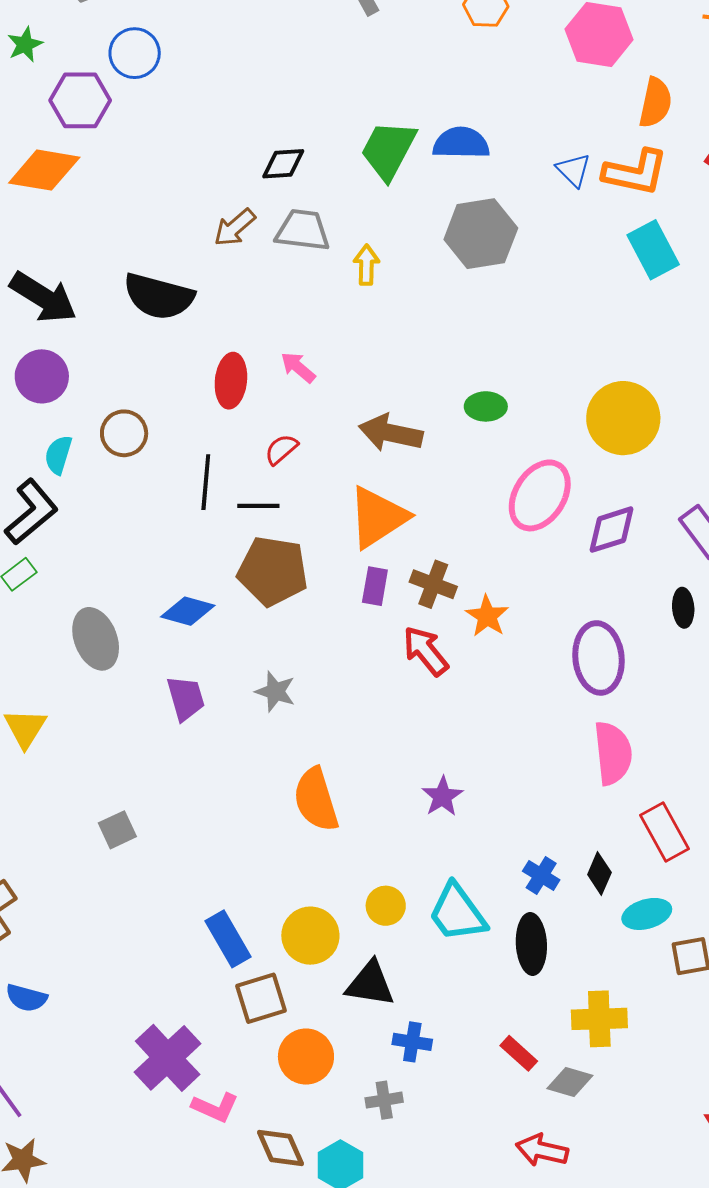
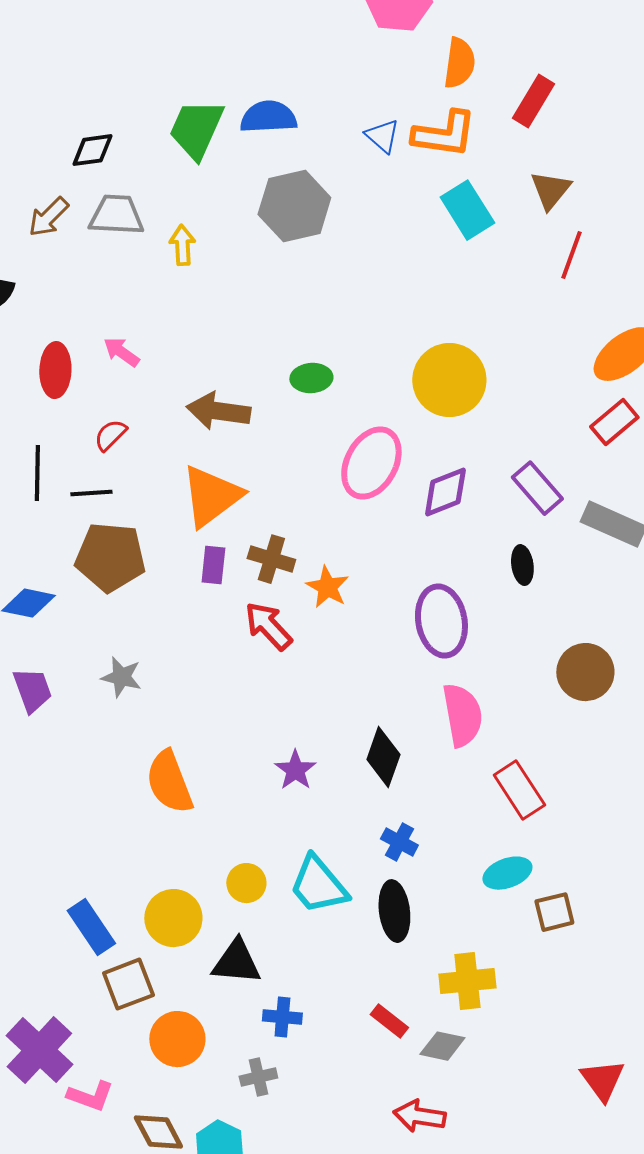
black diamond: (599, 874) -> (383, 757), moved, size x1.4

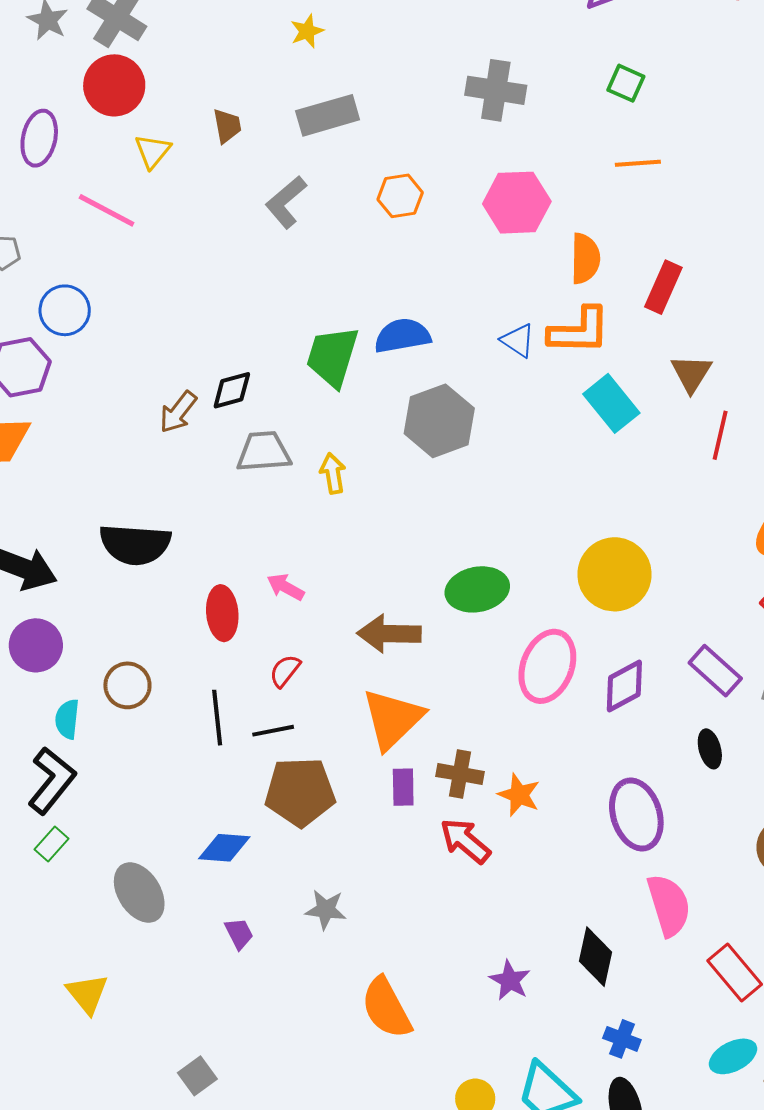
brown arrow: (48, 217) -> (178, 412), moved
green ellipse: (311, 378) -> (477, 589), size x1.5
purple trapezoid: (32, 690) -> (239, 934), size x0.7

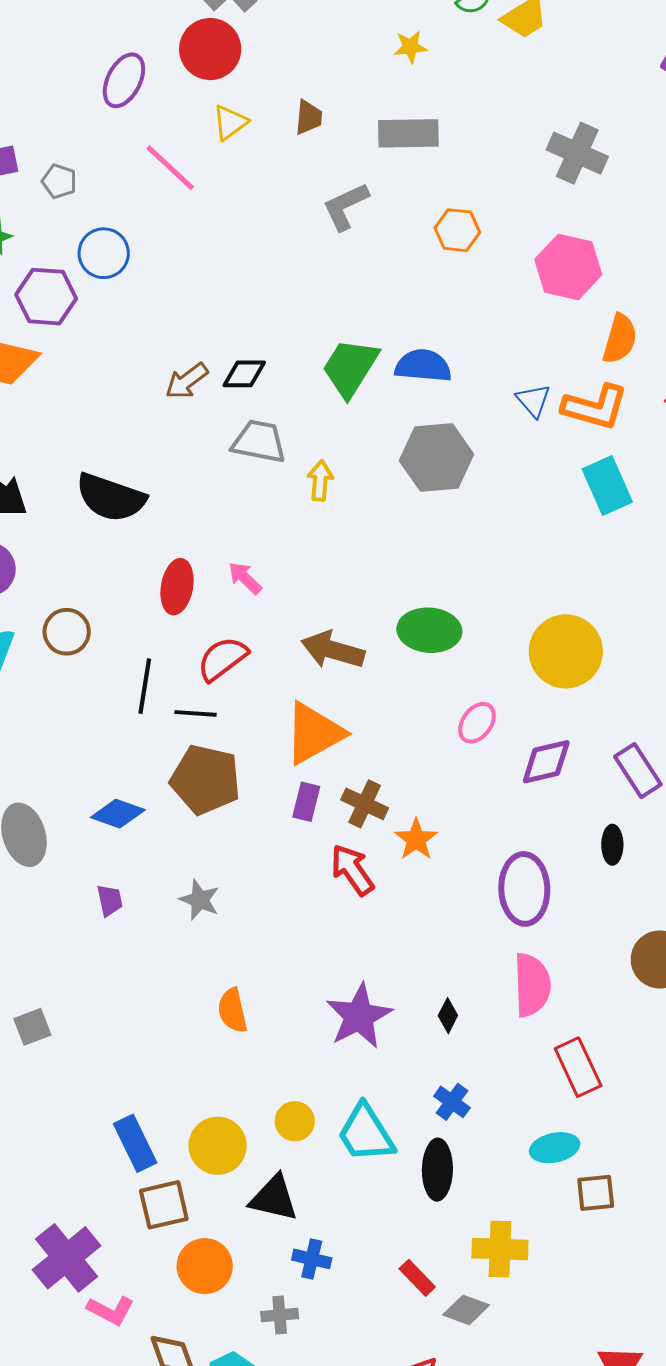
pink ellipse: (547, 666) -> (477, 723), size x0.6
red semicircle: (285, 671) -> (222, 659), size x1.5
black diamond: (596, 957) -> (448, 1016), size x0.6
purple star: (510, 980) -> (359, 1016), size x1.6
orange semicircle: (386, 1008) -> (233, 1011), size x0.7

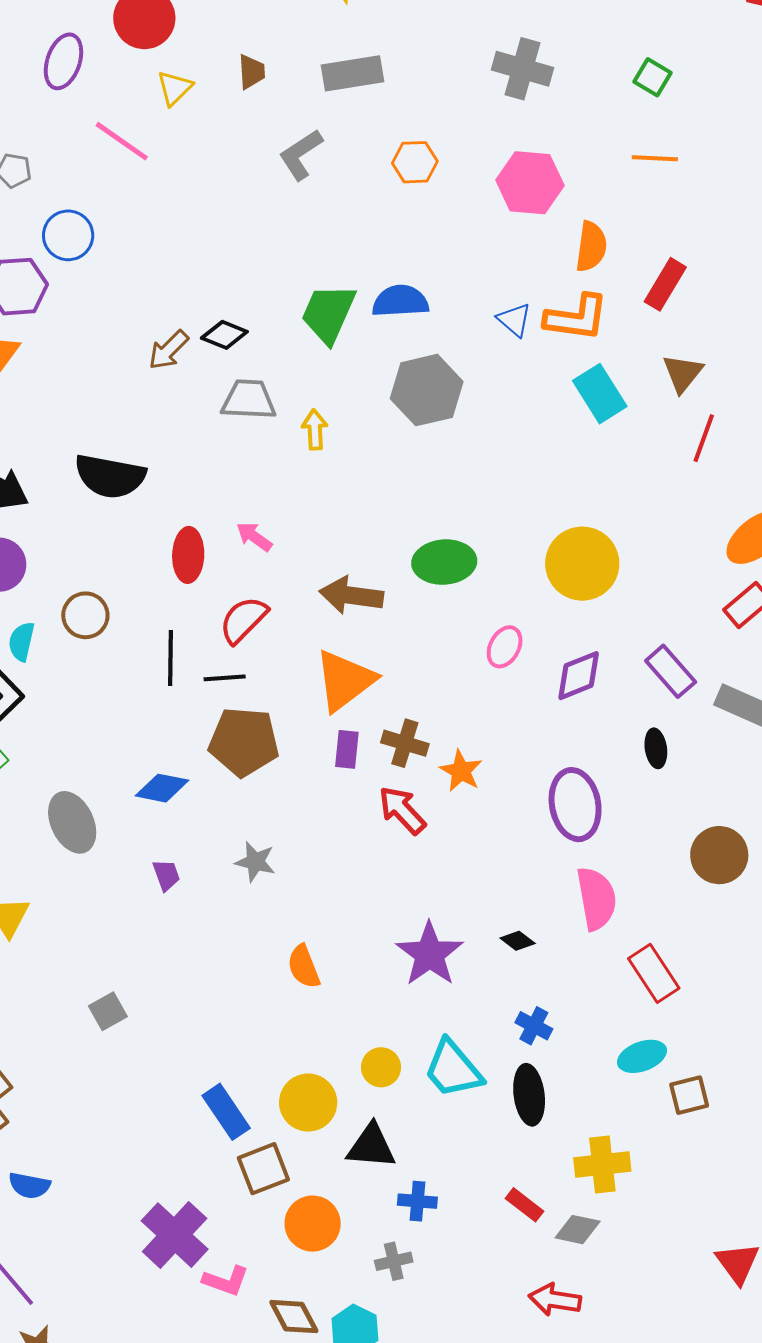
black diamond: (244, 374) -> (224, 335), turned 30
black diamond: (448, 1016) -> (518, 941), turned -72

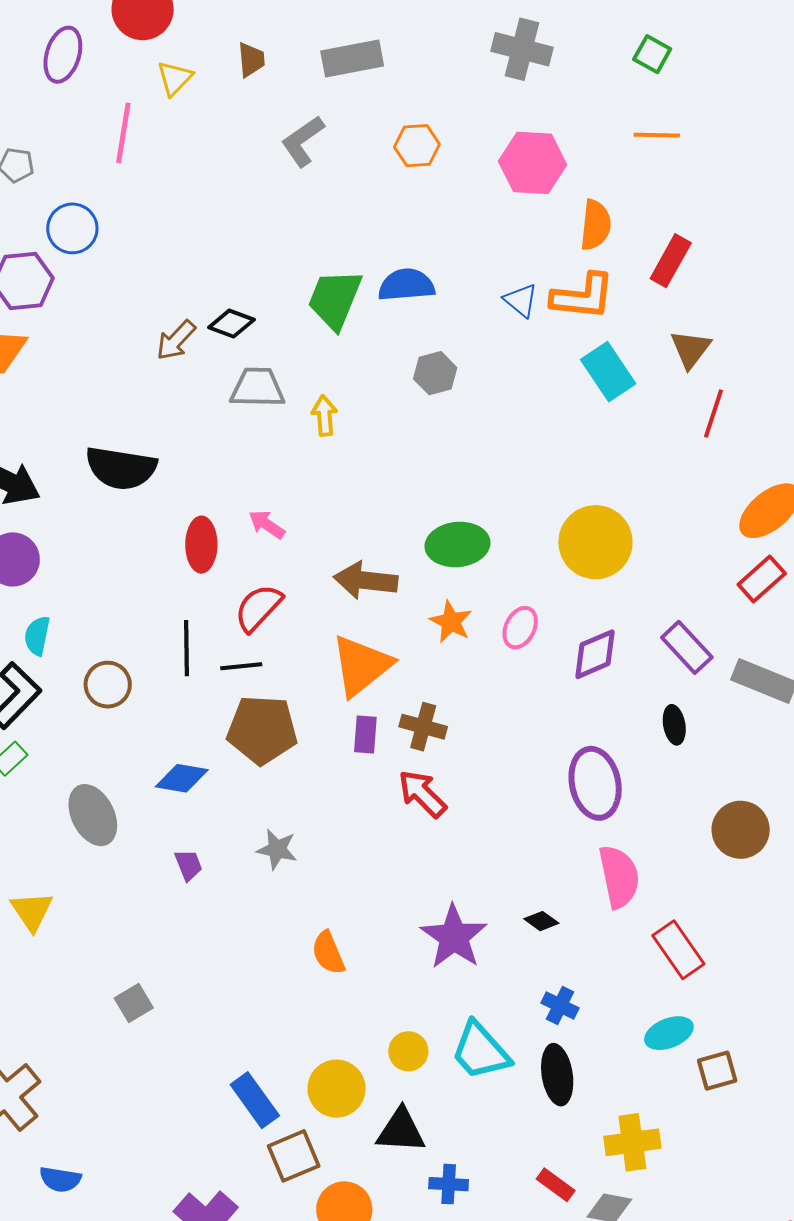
pink line: (122, 141) -> (123, 133), turned 66
gray hexagon: (427, 390) -> (435, 373), size x0.6
brown circle: (85, 615) -> (108, 685), moved
orange star: (461, 771) -> (451, 622), moved

